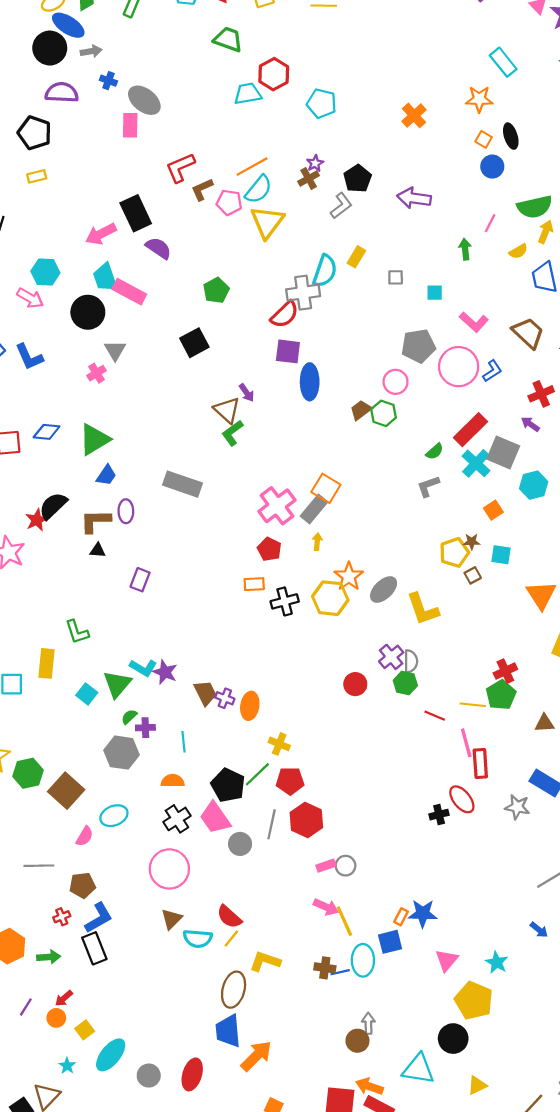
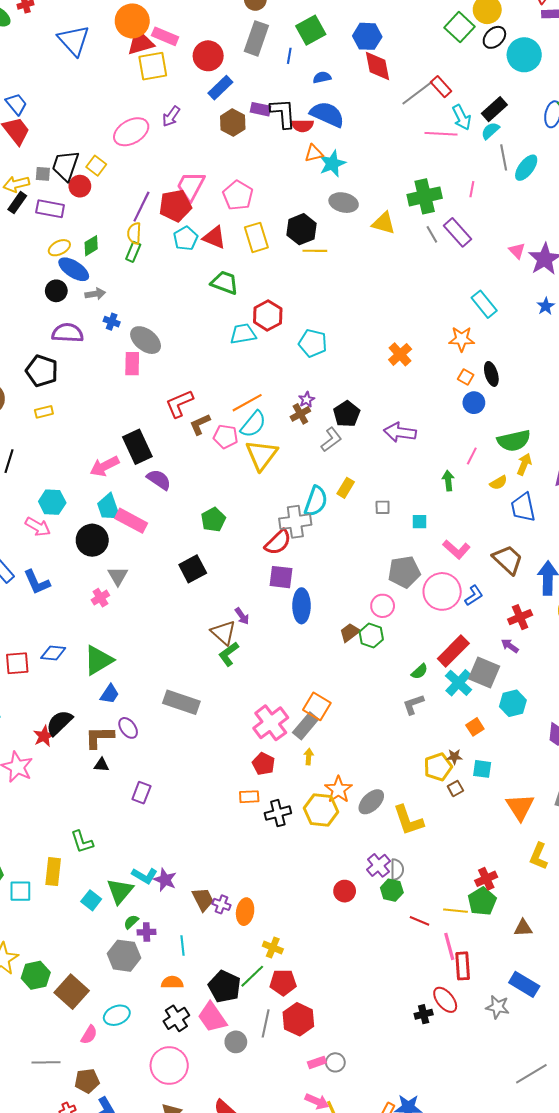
black circle: (50, 48) -> (56, 291), size x0.7
purple ellipse: (126, 511) -> (128, 728), turned -35

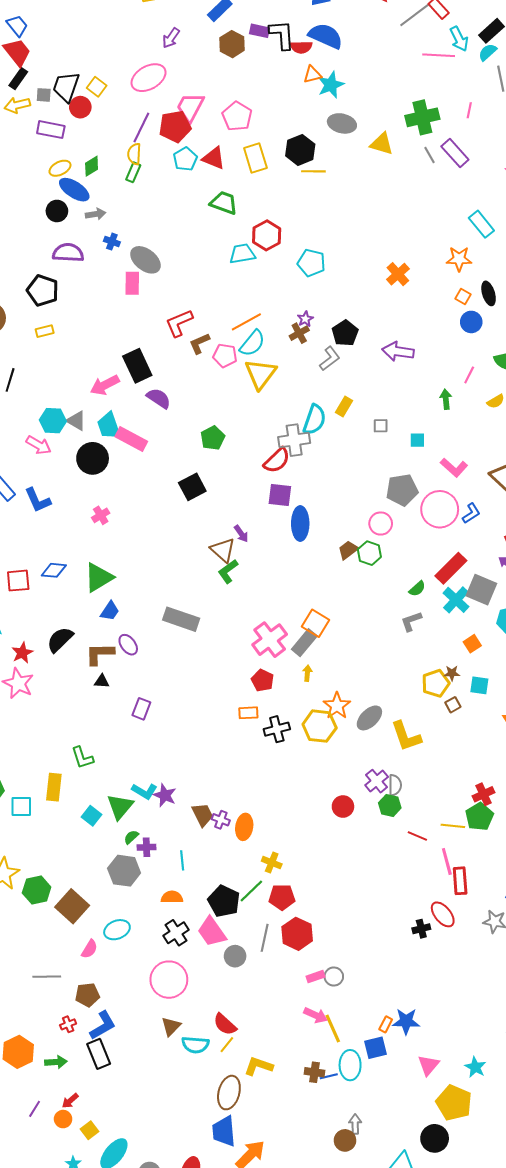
pink ellipse: (131, 132) -> (149, 78), moved
black rectangle: (17, 203) -> (18, 79), moved
gray triangle: (118, 576) -> (76, 421), moved, turned -30
red star: (44, 736) -> (22, 653), moved

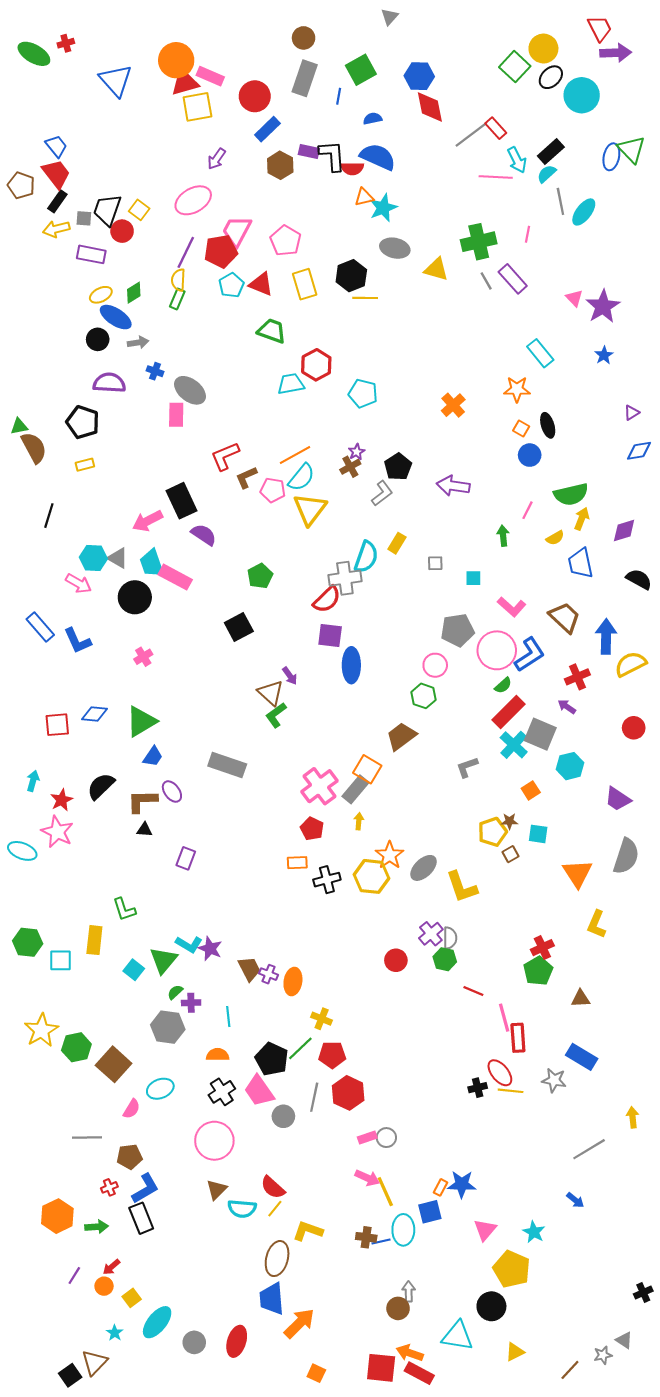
blue L-shape: (471, 513) -> (530, 655), size x1.6
brown trapezoid: (348, 550) -> (401, 736), moved, size x1.4
green semicircle: (417, 589) -> (503, 685), moved
yellow line: (453, 826) -> (511, 1091), moved

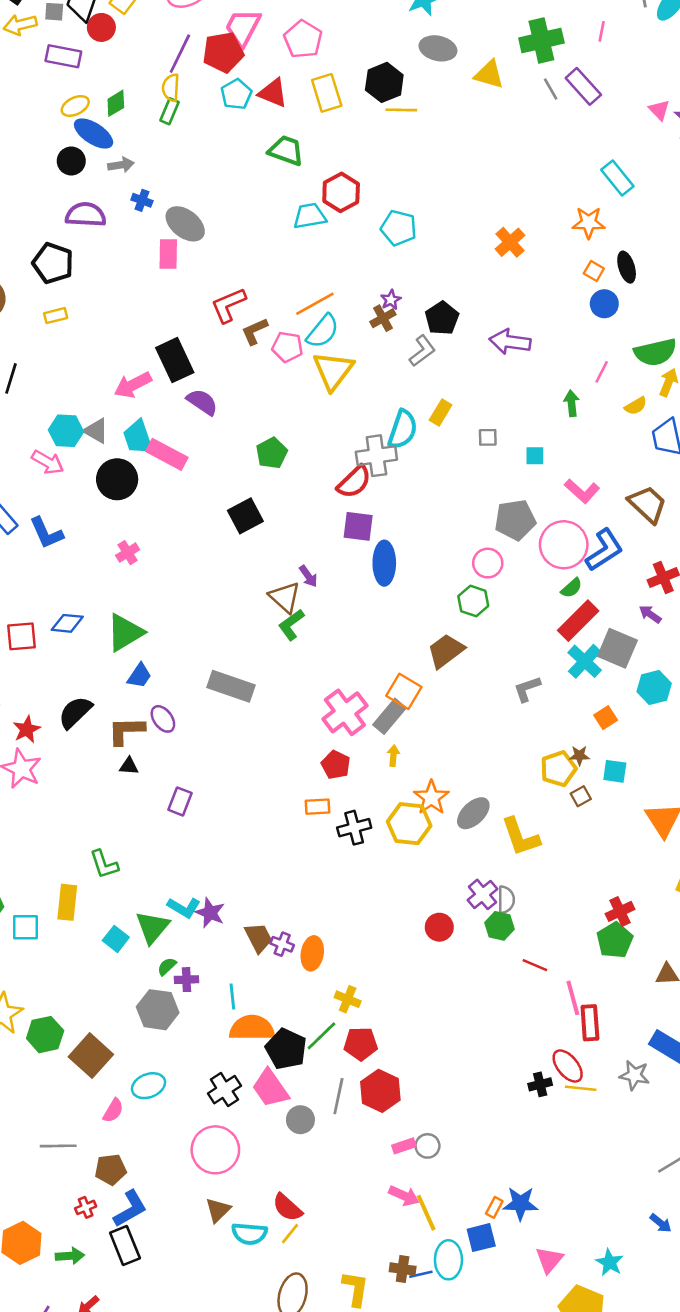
orange semicircle: (218, 1055) -> (252, 1028), moved, size x1.6
yellow L-shape: (308, 1231) -> (355, 1289), moved, turned 80

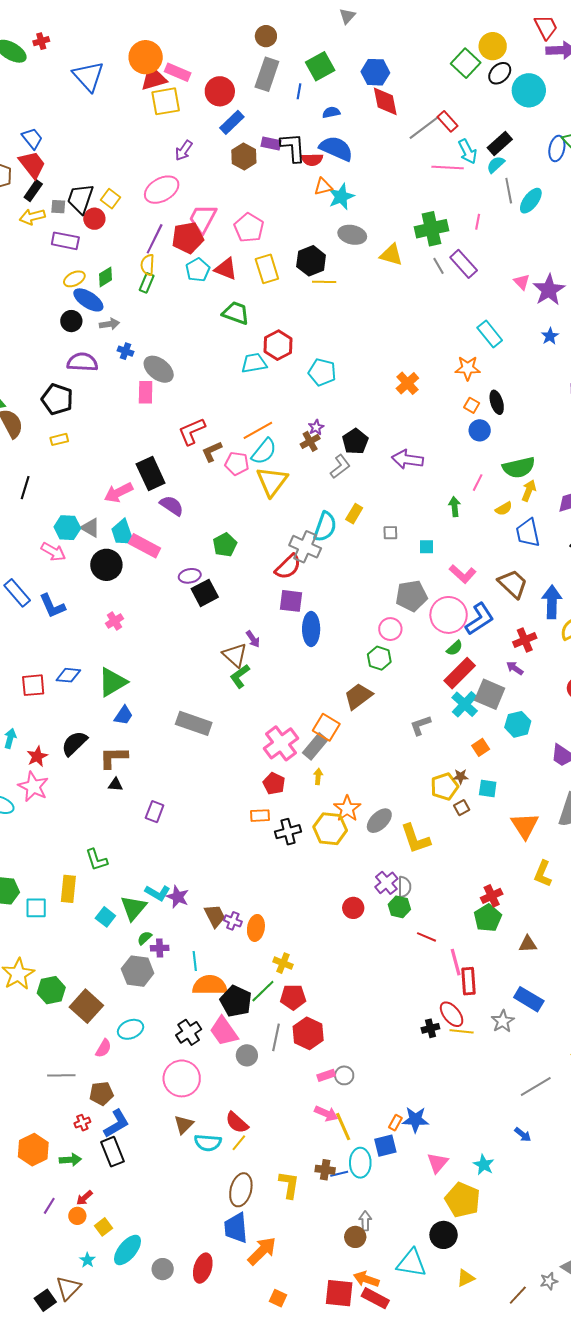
gray cross: (376, 456) -> (305, 547), turned 32
purple ellipse: (163, 719) -> (190, 576), moved, turned -65
gray star: (634, 1075) -> (503, 1021), turned 30

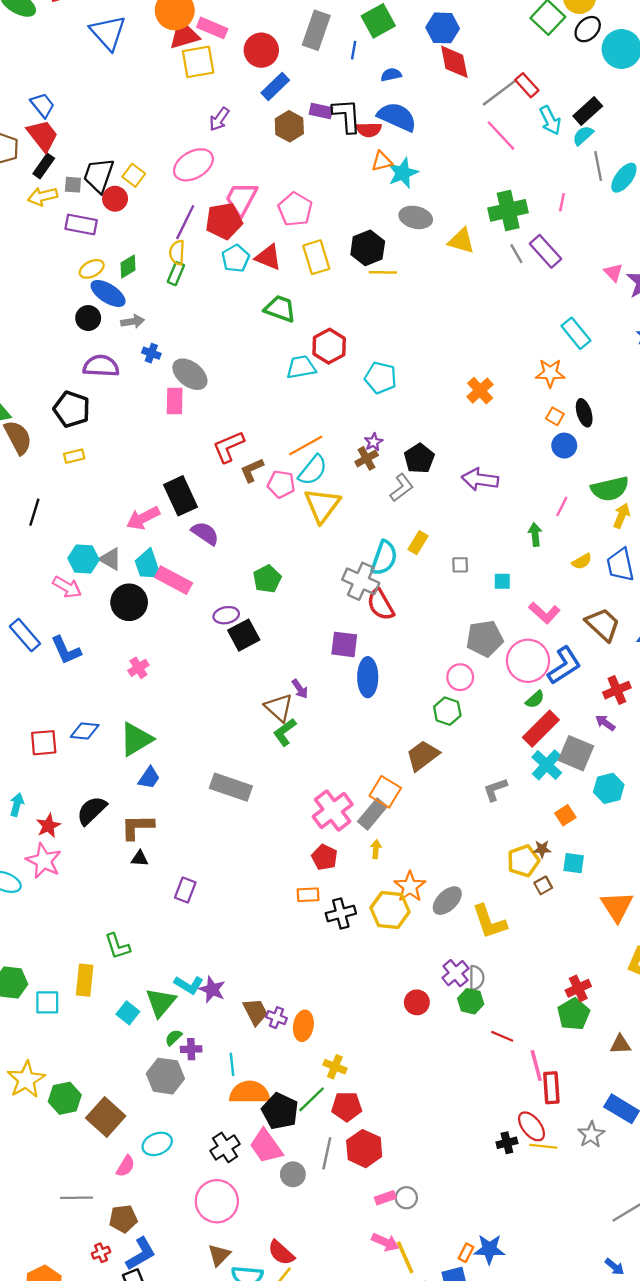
pink line: (448, 168) -> (501, 136), moved, turned 44
yellow semicircle: (504, 509) -> (582, 561), moved
red semicircle: (288, 567) -> (381, 605), moved, turned 104

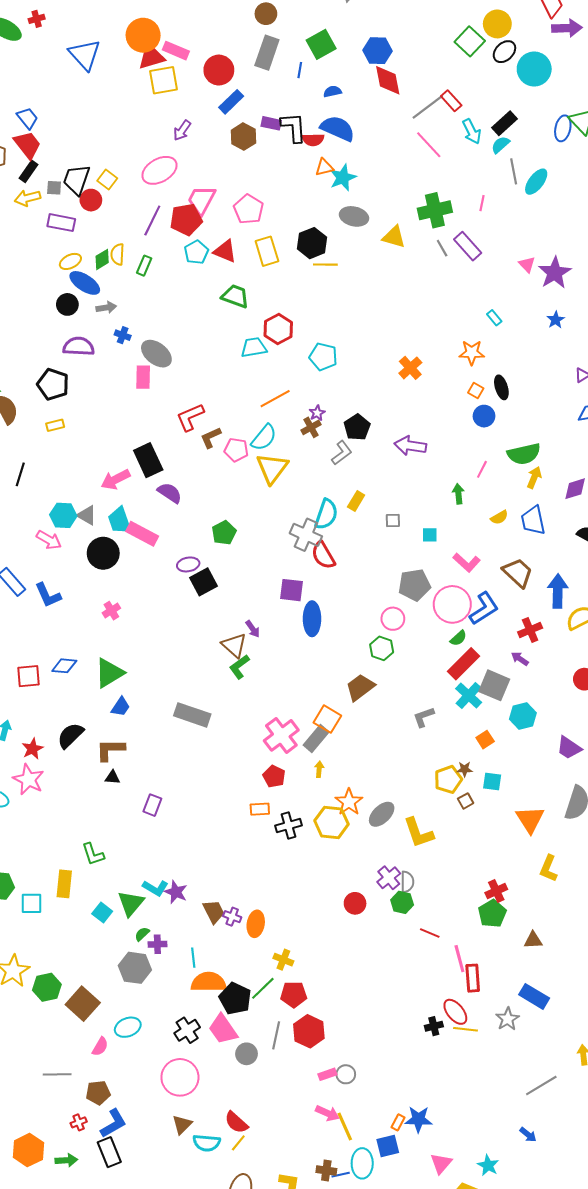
yellow semicircle: (177, 253) -> (118, 254), moved
cyan rectangle: (576, 333) -> (494, 318), size x0.6
orange line: (306, 446) -> (275, 399), moved

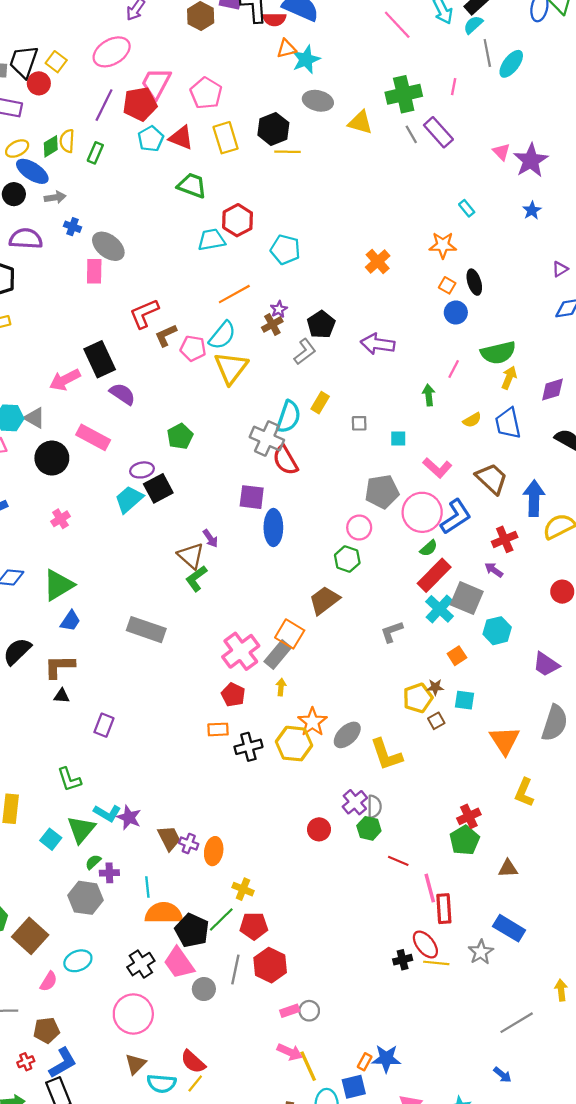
cyan trapezoid: (120, 520) -> (129, 499), moved, turned 68
green L-shape: (93, 854) -> (69, 779), moved

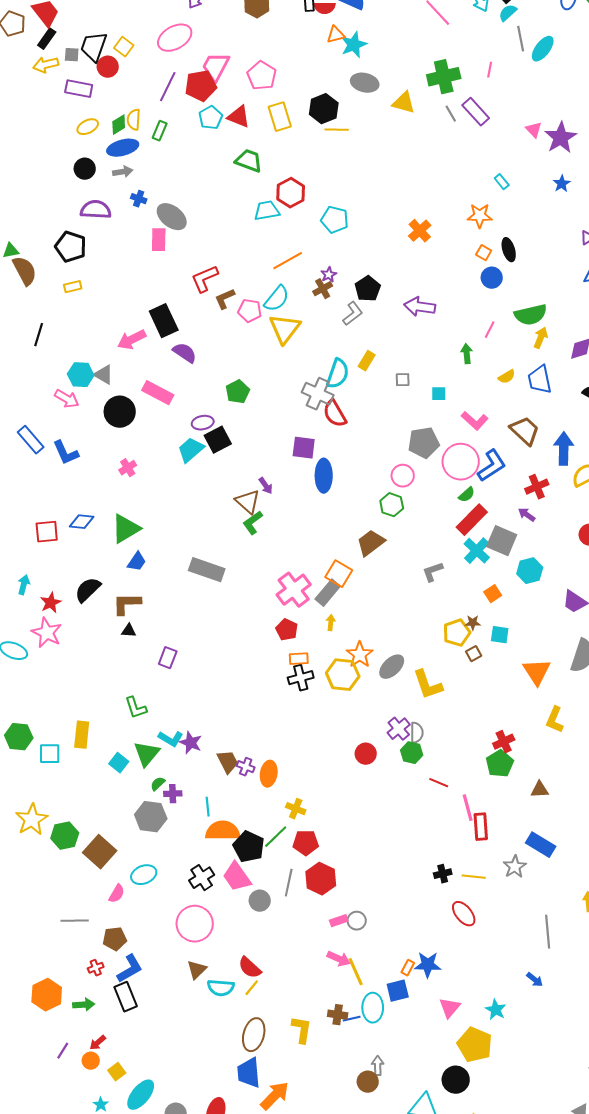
blue ellipse: (32, 171) -> (123, 148), moved, turned -48
orange rectangle: (218, 729) -> (299, 659), moved
red ellipse: (425, 944) -> (464, 914), moved
gray line: (517, 1023) -> (548, 932), turned -64

